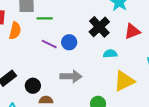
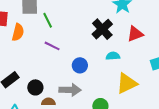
green line: (45, 18) -> (48, 20), turned 63
blue circle: (69, 42) -> (80, 65), moved
gray arrow: (71, 76) -> (70, 90), moved

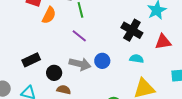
black cross: (102, 29) -> (132, 30), turned -30
gray arrow: (70, 90) -> (80, 64), moved

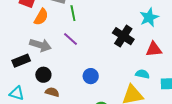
cyan semicircle: (137, 59) -> (142, 74), moved
blue circle: (102, 61) -> (91, 76), moved
gray arrow: (80, 64) -> (40, 45), moved

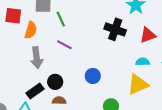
gray arrow: (40, 45) -> (37, 58), turned 80
black rectangle: (21, 61) -> (35, 91), moved
black circle: (43, 75) -> (55, 82), moved

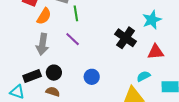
cyan semicircle: (143, 62) -> (143, 76), turned -40

